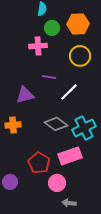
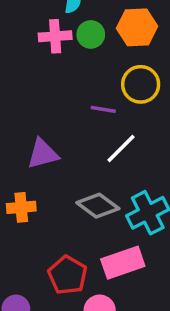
pink cross: (38, 46) -> (55, 36), moved
purple line: (49, 77) -> (103, 109), moved

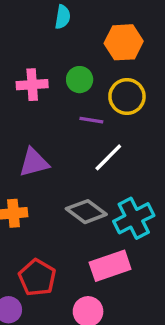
green circle: (91, 34) -> (80, 80), moved
pink cross: (55, 36) -> (32, 85), moved
red pentagon: (68, 275) -> (37, 278), moved

